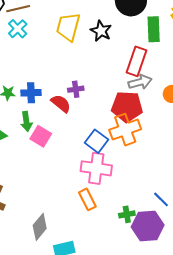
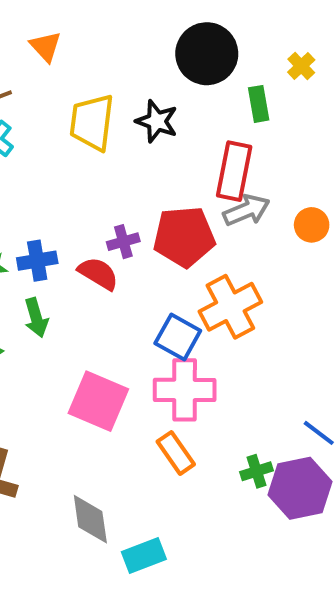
green rectangle: (154, 29) -> (259, 104), size x0.7
red pentagon: (127, 107) -> (184, 237), moved
pink square: (41, 136) -> (98, 401), moved, size x1.4
gray diamond: (40, 227) -> (90, 519), turned -40

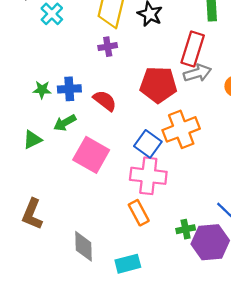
purple cross: (123, 242) -> (108, 47), moved
green arrow: (36, 318) -> (65, 123), turned 70
pink square: (98, 401) -> (91, 155), moved
cyan rectangle: (144, 556) -> (128, 264), moved

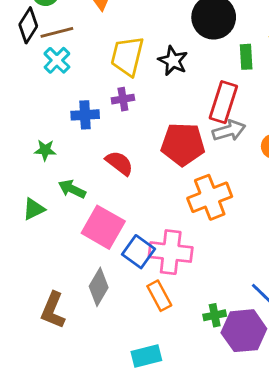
blue cross: (69, 89) -> (85, 115), moved
green arrow: (65, 123) -> (72, 189), turned 55
blue square: (148, 144) -> (139, 252), moved
brown L-shape: (32, 214) -> (53, 310), moved
gray diamond: (83, 246) -> (99, 287), moved, turned 32

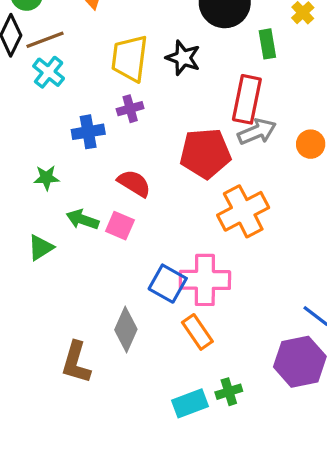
pink square: (103, 227) -> (120, 226), moved, size x0.6
green cross: (215, 315) -> (229, 392), moved

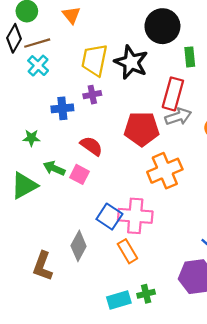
black star: (183, 58) -> (131, 62), size x1.4
green triangle: (41, 248) -> (24, 186), size x1.5

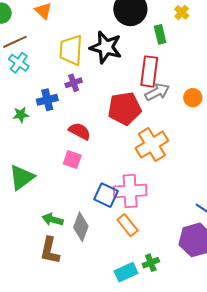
green star: (31, 138) -> (21, 115), moved
green arrow: (54, 168) -> (53, 220), moved

